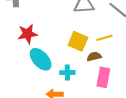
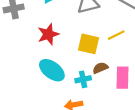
red star: (28, 34) -> (48, 34), moved
brown semicircle: (94, 57) -> (100, 68), moved

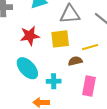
yellow square: (88, 44) -> (60, 39), moved, turned -30
brown semicircle: (100, 68) -> (75, 61), moved

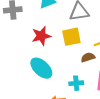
cyan cross: (54, 81) -> (76, 83), moved

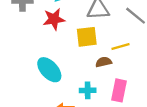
red star: (41, 36) -> (54, 19), moved

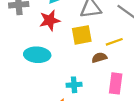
cyan ellipse: (49, 70) -> (37, 55), moved, turned -40
cyan cross: (88, 90) -> (74, 85), moved

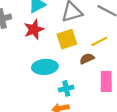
cyan ellipse: (37, 55) -> (45, 67), moved

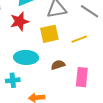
brown semicircle: (87, 59) -> (58, 65), moved
cyan cross: (66, 88) -> (13, 80), moved

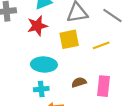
brown semicircle: (58, 65) -> (79, 82), moved
cyan cross: (13, 80) -> (41, 89), moved

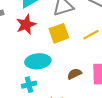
cyan cross: (41, 89) -> (29, 85), moved

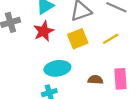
brown semicircle: (74, 74) -> (95, 80), turned 32

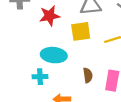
brown semicircle: (95, 80) -> (88, 75), turned 64

